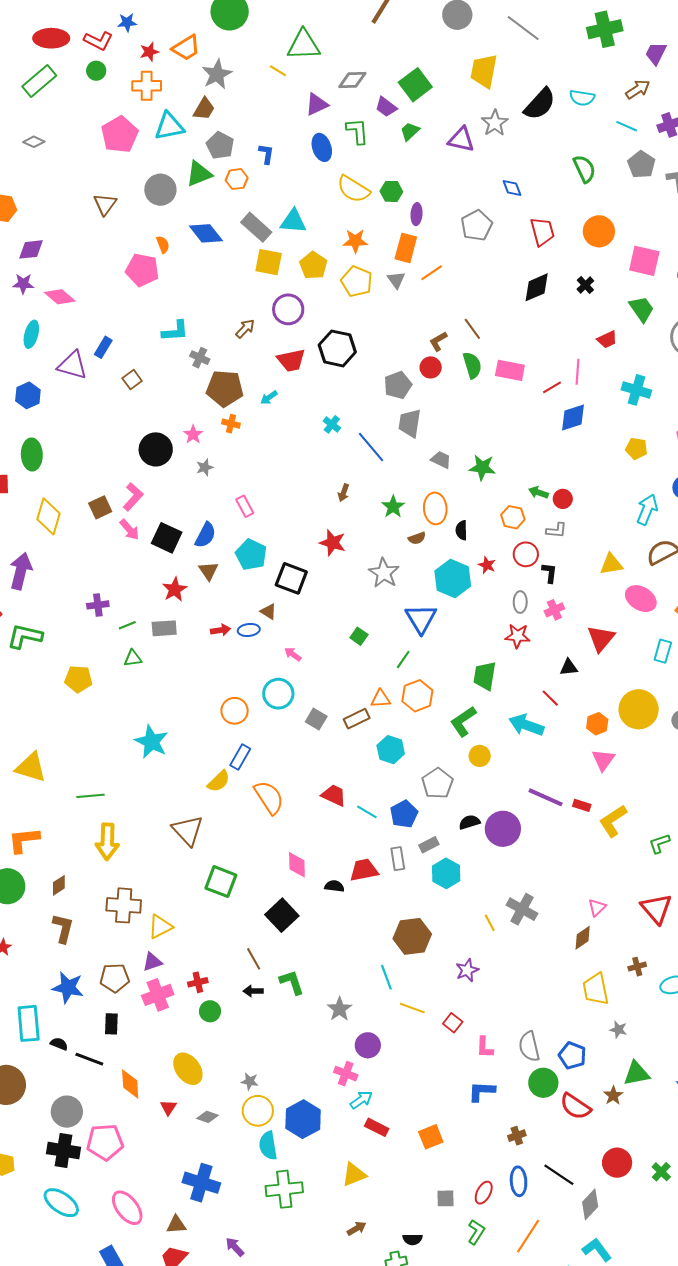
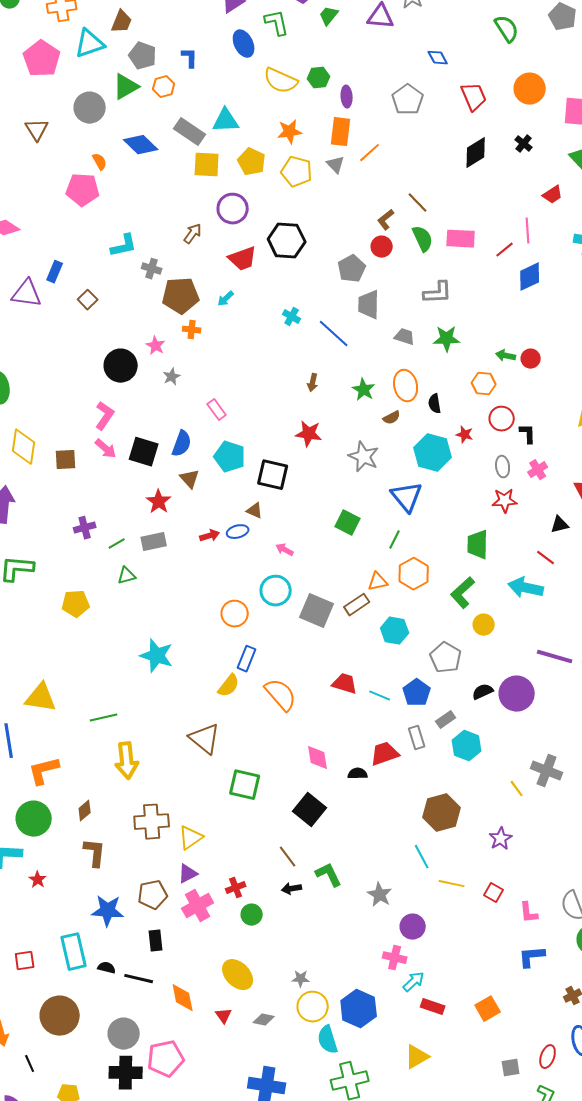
brown square: (100, 507) -> (66, 460), moved, turned 30
gray L-shape: (556, 530) -> (438, 293), moved, size x1.4
green square: (359, 636) -> (348, 523), size x1.4
gray square: (316, 719) -> (317, 611), size x1.6

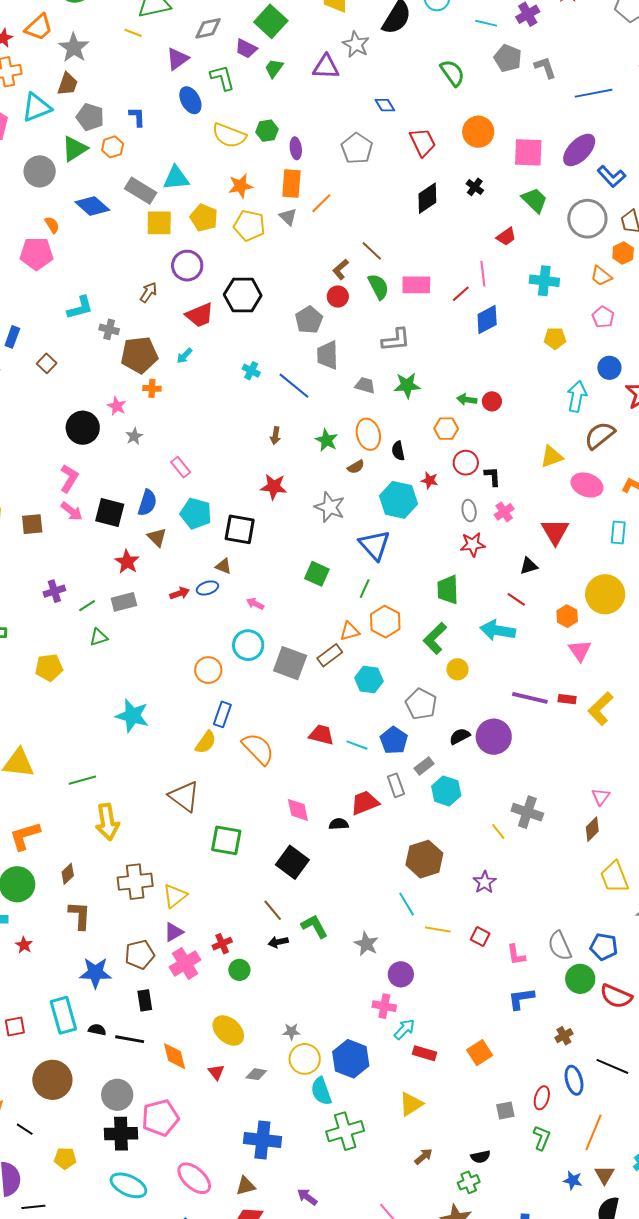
black line: (30, 1064) -> (25, 1129), turned -30

